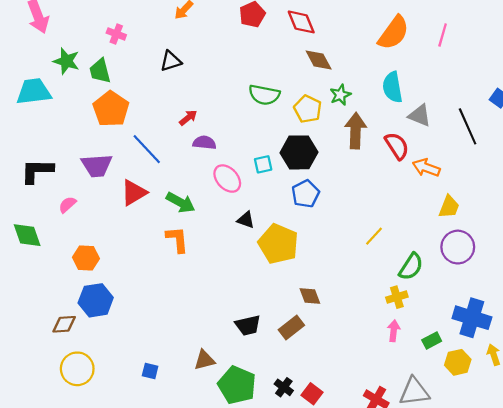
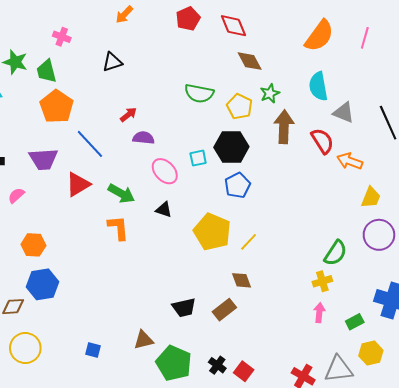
black triangle: (246, 220) -> (164, 210), moved
yellow line: (374, 236) -> (249, 242), moved
yellow hexagon: (458, 362) -> (371, 353), moved

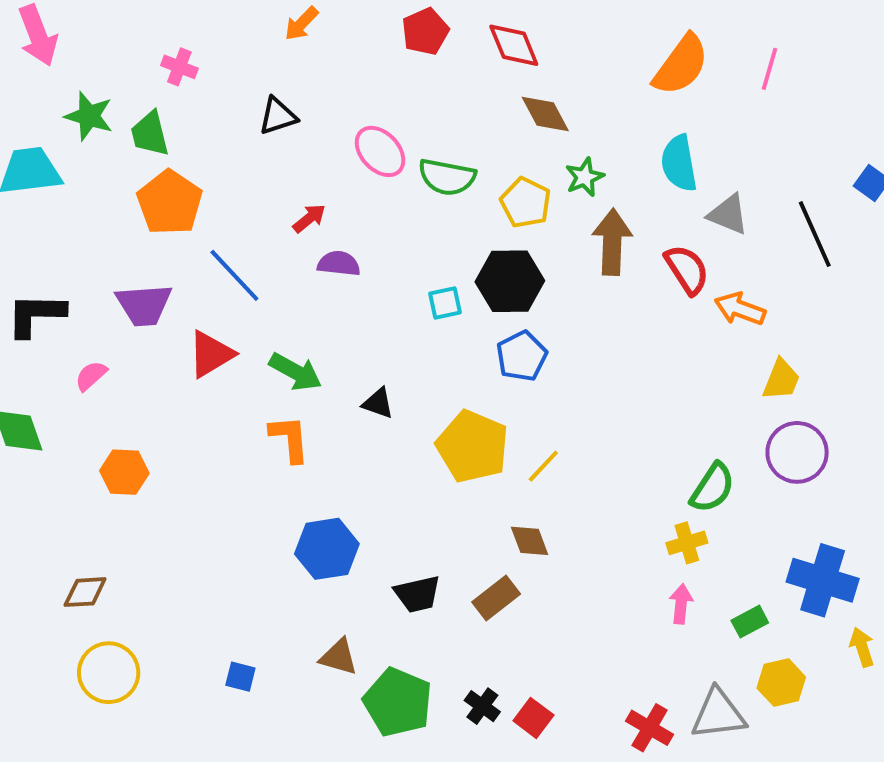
pink ellipse: (165, 171) -> (380, 151), moved
blue hexagon: (42, 284) -> (327, 549), moved
brown triangle: (144, 340) -> (339, 657), turned 30

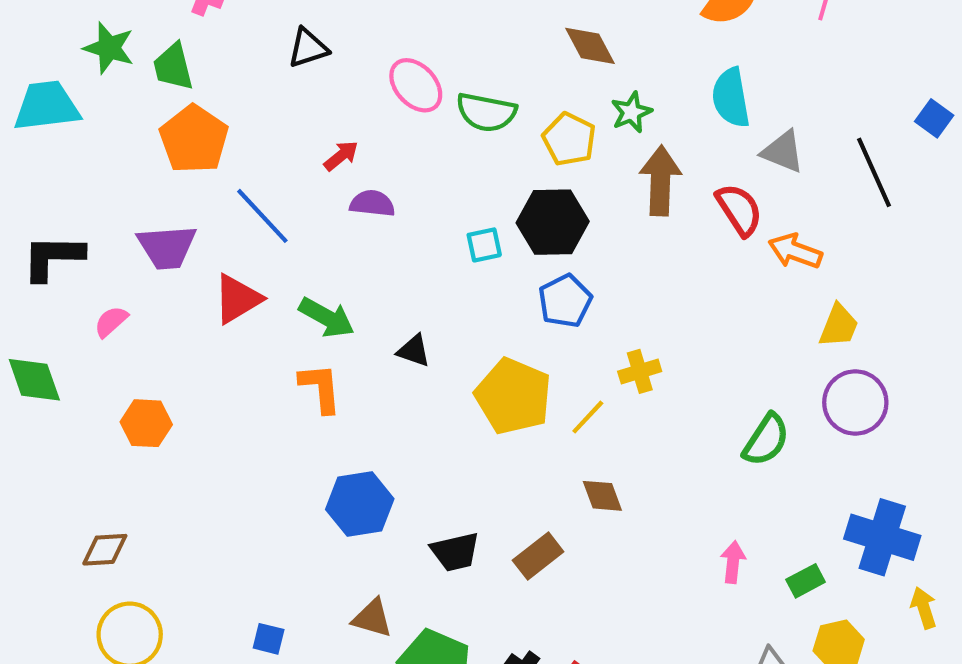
brown diamond: (530, 541) -> (602, 496), moved
yellow cross: (687, 543) -> (640, 371), moved

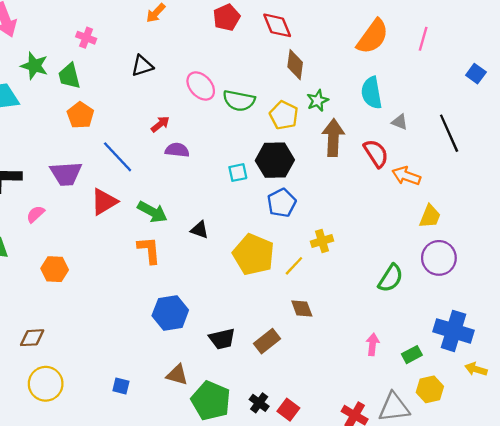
brown diamond: (590, 46) -> (295, 65), turned 36
blue square: (934, 118) -> (476, 74), moved
orange pentagon: (194, 139) -> (80, 115), size x0.7
gray triangle: (783, 152) -> (400, 122), size x0.7
yellow arrow: (924, 608) -> (476, 369), turned -55

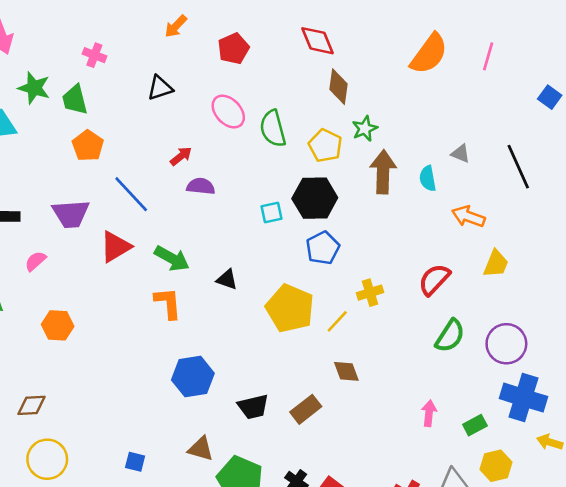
red pentagon: (227, 17) -> (234, 49), moved
cyan semicircle: (371, 93) -> (428, 178), moved, size x0.7
green semicircle: (239, 101) -> (273, 129), turned 64
red semicircle: (376, 153) -> (434, 279), moved, turned -104
purple circle: (439, 258) -> (506, 344), moved

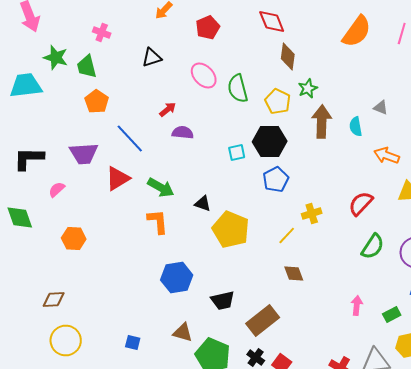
yellow pentagon: (290, 308) -> (231, 230), moved
brown rectangle: (306, 409) -> (263, 320), moved, size x1.4

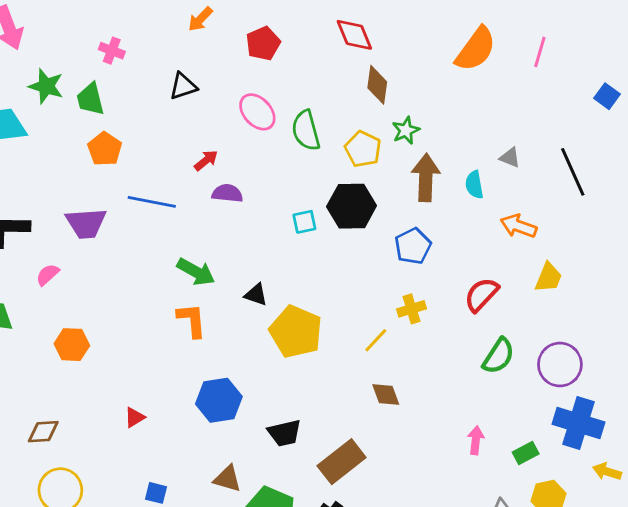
blue line: (130, 138) -> (152, 202), turned -36
red triangle: (118, 178) -> (135, 417), moved, size x0.6
blue pentagon: (276, 180) -> (413, 246), moved

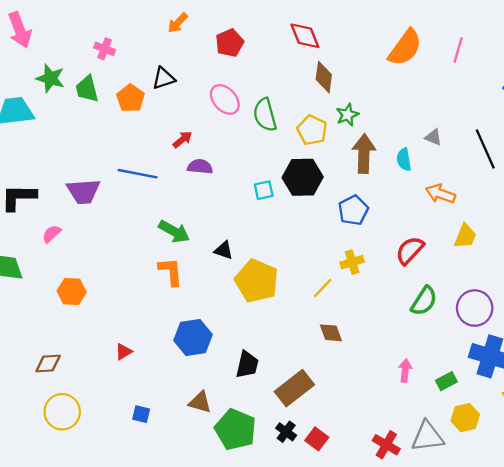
orange pentagon: (105, 149) -> (131, 98), moved
black trapezoid: (284, 433) -> (247, 365), turned -64

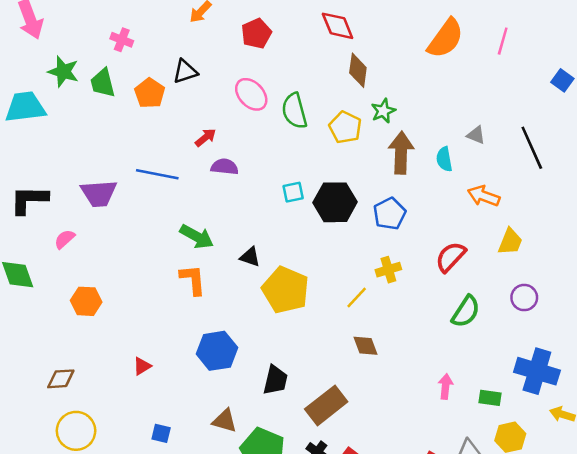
black hexagon: (303, 177) -> (335, 202), moved
purple circle: (475, 308) -> (524, 298), moved, size x0.7
green rectangle: (446, 381) -> (490, 398), turned 36

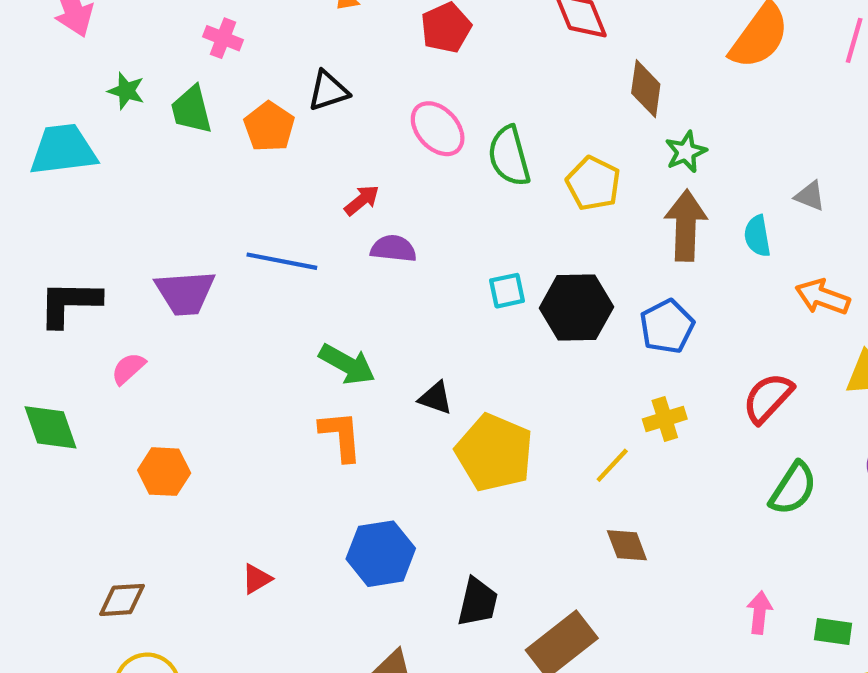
brown diamond: (358, 70) -> (646, 89), moved
green star: (63, 72) -> (126, 91), size x0.7
green star: (383, 111) -> (686, 152), moved

